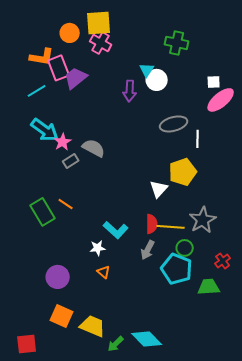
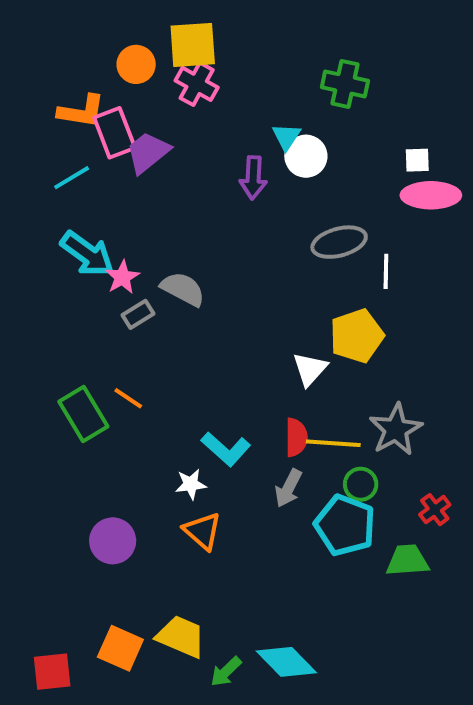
pink ellipse: (221, 100) -> (431, 195), turned 40
orange triangle: (104, 272) -> (202, 531), size x1.5
orange square: (62, 316) -> (120, 648), moved

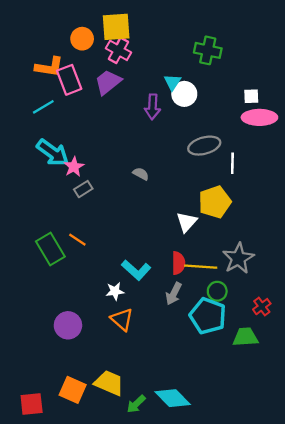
purple trapezoid: (148, 152) -> (108, 82), moved
gray semicircle: (183, 289) -> (141, 174), moved, size x0.6

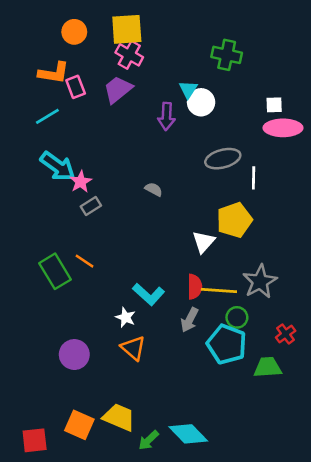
orange circle: (82, 39) -> (74, 32), moved
pink rectangle: (69, 80) -> (76, 87), size x0.7
white star: (115, 291) -> (125, 317), turned 30

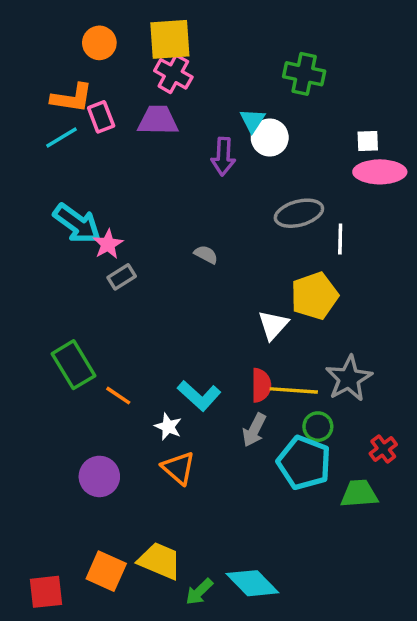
purple trapezoid: (118, 89) -> (158, 120), turned 40
cyan line: (47, 116) -> (61, 138), moved
orange line: (85, 261) -> (118, 396), moved

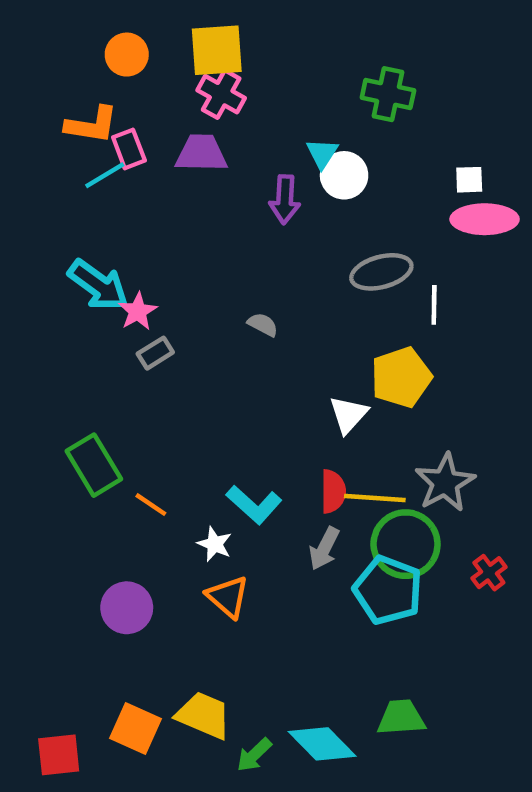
cyan line: (61, 138) -> (105, 175), moved
green circle: (318, 427) -> (406, 544), size x1.8
green trapezoid: (359, 494) -> (401, 718), moved

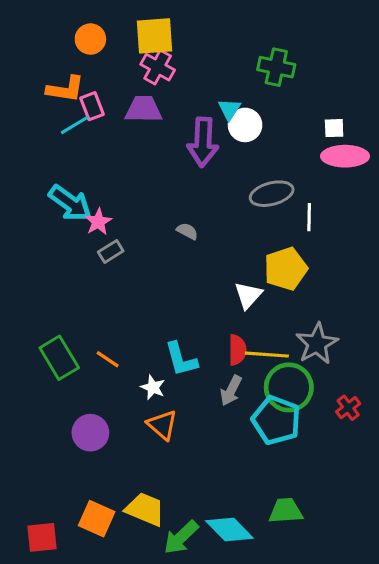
purple arrow: (285, 199) -> (203, 142), size x1.4
green rectangle: (94, 465) -> (59, 358), moved
cyan L-shape: (254, 505) -> (181, 359), turned 33
green arrow: (254, 755) -> (181, 537), size x1.4

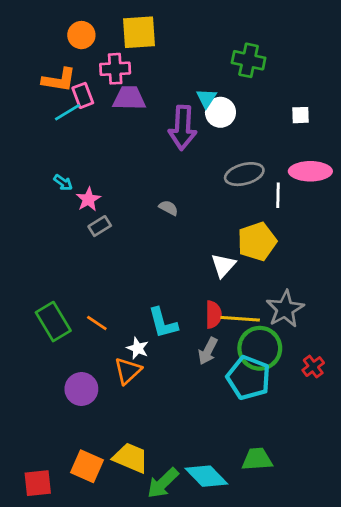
pink cross: (158, 67) -> (115, 69), moved, turned -32
pink ellipse: (345, 156) -> (310, 171), moved
cyan arrow: (70, 203) -> (63, 183), size x0.5
orange triangle: (162, 425) -> (128, 371), moved, turned 36

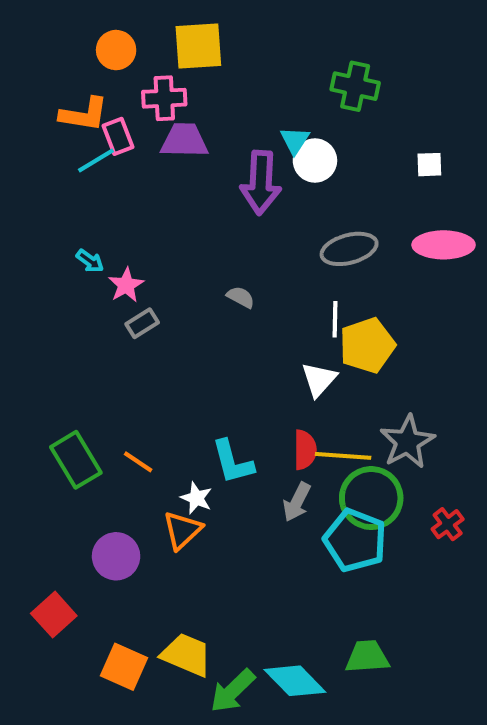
white line: (278, 195) -> (335, 319), moved
red square: (38, 483) -> (54, 615), moved, turned -36

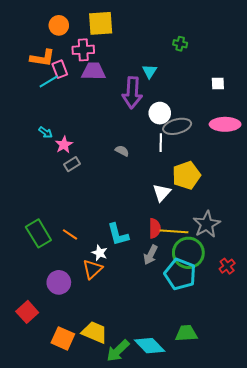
green cross: (355, 86) -> (180, 44), size x0.6
white circle: (315, 161) -> (160, 113), moved
white line: (335, 319) -> (161, 143), moved

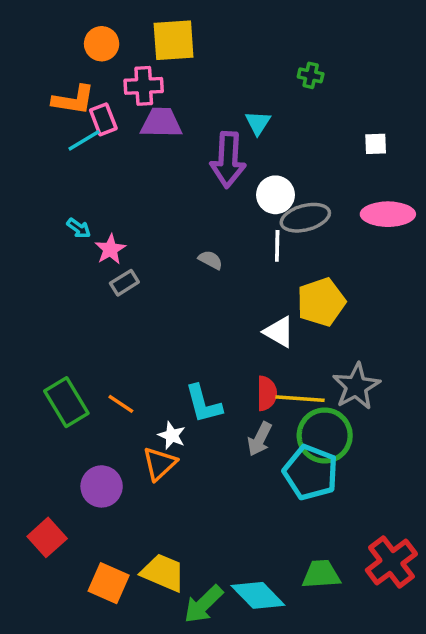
white triangle: (162, 193) -> (279, 332), turned -42
red cross: (227, 266) -> (391, 562), moved, size x1.8

